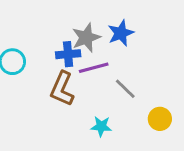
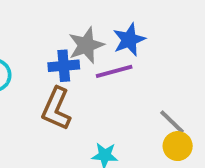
purple line: (94, 68) -> (114, 71), moved
gray line: (125, 89) -> (172, 122), moved

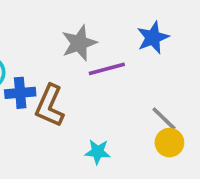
blue star: (129, 40) -> (153, 38), moved
blue cross: (64, 66) -> (20, 93), moved

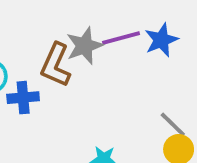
purple line: (107, 69) -> (121, 38), moved
brown L-shape: (50, 106) -> (56, 65), moved

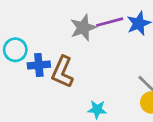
brown L-shape: (56, 65) -> (62, 72), moved

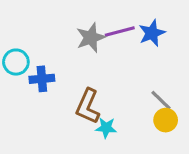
brown L-shape: (62, 72) -> (88, 106), moved

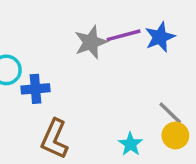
brown L-shape: (88, 106) -> (55, 139), moved
cyan star: (106, 128) -> (130, 144), moved, turned 30

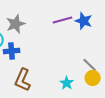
blue star: (160, 37) -> (84, 21), turned -30
gray star: (91, 42) -> (16, 24), moved

